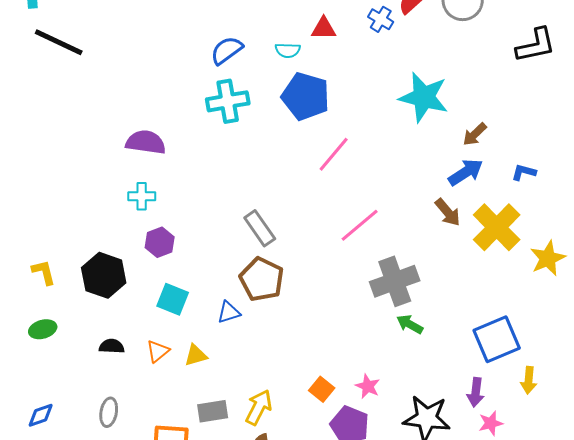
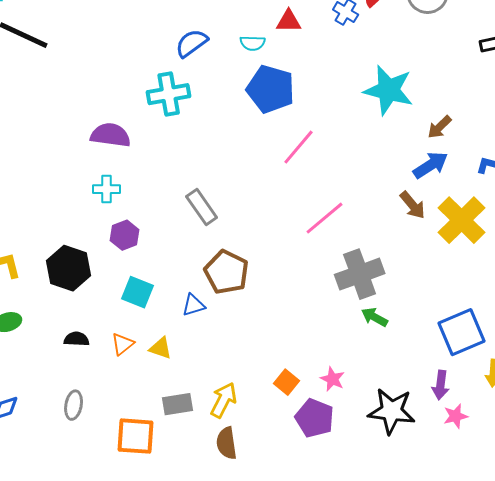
cyan cross: (228, 101) -> (169, 94), moved
gray rectangle: (260, 228) -> (202, 207), moved
yellow triangle: (196, 355) -> (161, 348), turned 35

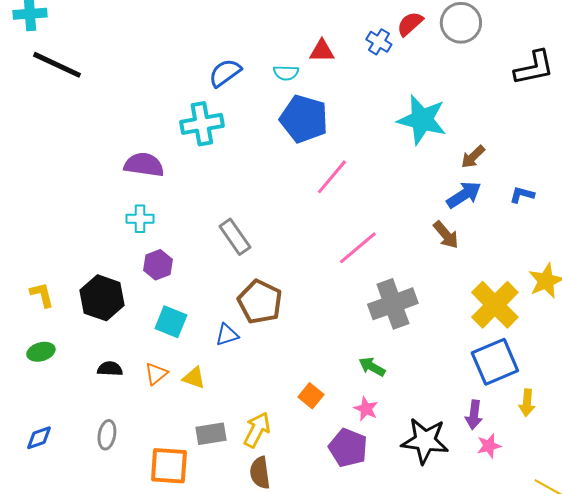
yellow cross: (462, 220) -> (495, 305), moved
green arrow: (375, 317) -> (372, 367), moved
orange square: (287, 382) -> (311, 396), moved

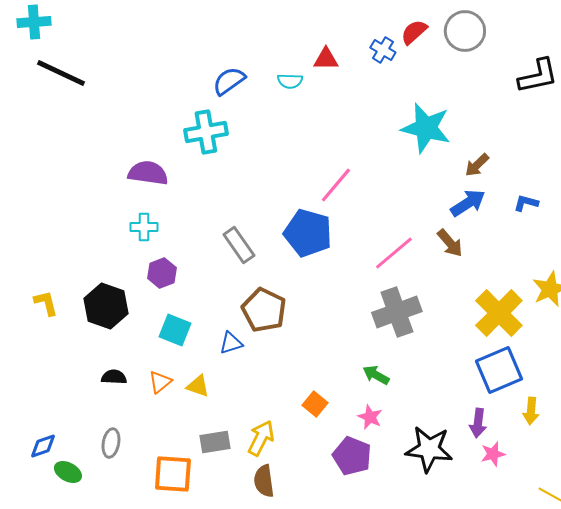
blue pentagon: (304, 119) -> (308, 233), moved
pink line: (358, 248) -> (394, 253), moved
green ellipse: (41, 352) -> (68, 472), moved, turned 44

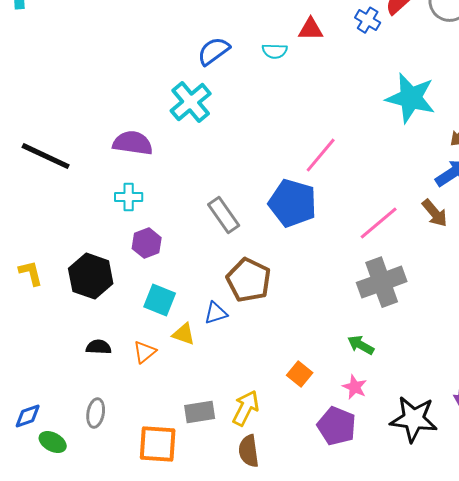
black line: (61, 73) -> (46, 156), moved
cyan cross: (206, 132) -> (191, 102), turned -30
yellow triangle: (198, 386) -> (184, 334), moved

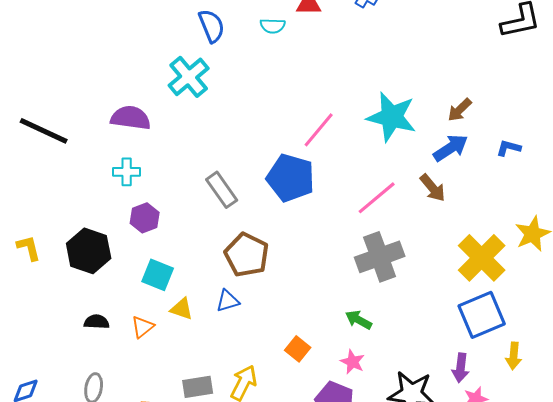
blue semicircle: (214, 51) -> (212, 26), turned 104
cyan star: (411, 98) -> (392, 117), moved
blue triangle: (216, 313) -> (228, 301), moved

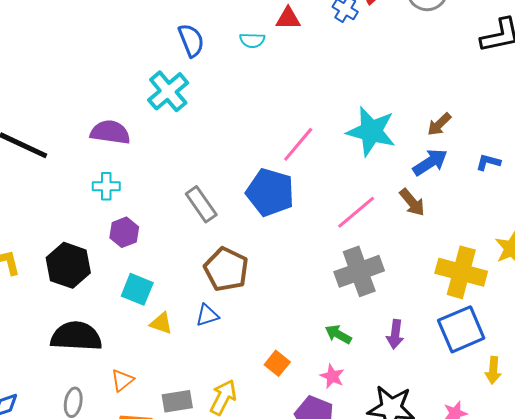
yellow cross: (482, 258) -> (461, 272), turned -30
black semicircle: (97, 322) -> (76, 336), size x2.0
orange triangle: (143, 327) -> (122, 380), moved
purple arrow: (461, 368) -> (395, 334), moved

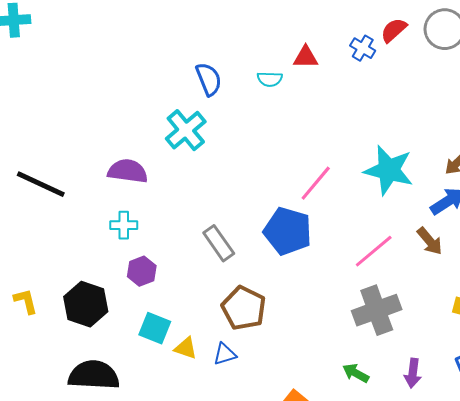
yellow triangle: (161, 323) -> (186, 348), moved

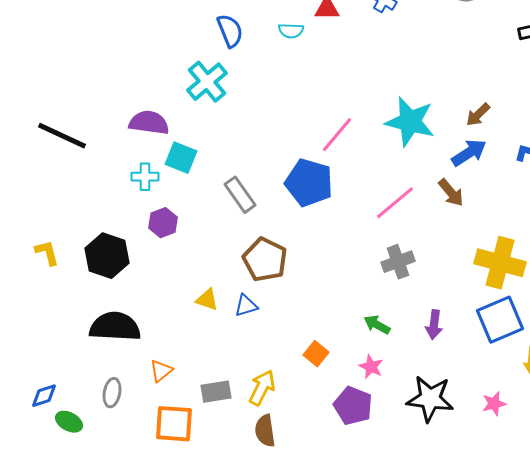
gray cross: (377, 310) -> (398, 262), size x0.7
cyan square: (155, 328) -> (181, 158), moved

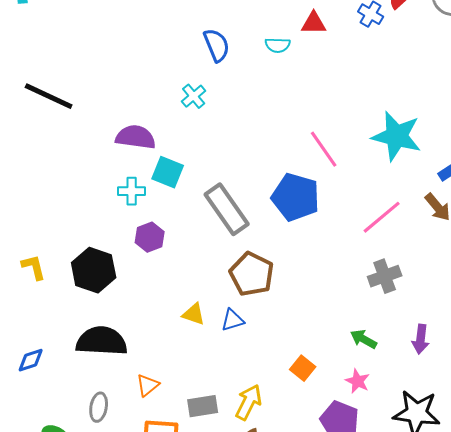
cyan cross: (207, 82) -> (194, 96), size x0.6
pink line: (337, 135) -> (324, 149), turned -75
black line: (62, 136) -> (49, 96), moved
gray rectangle: (240, 195) -> (227, 209), size x1.4
blue diamond: (44, 396) -> (31, 360), moved

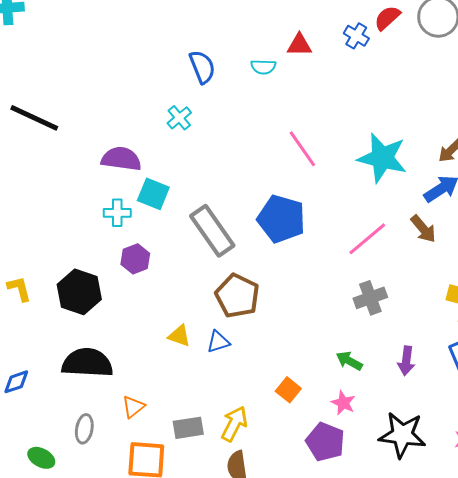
pink line: (324, 149) -> (302, 149), moved

